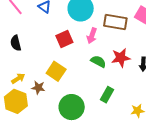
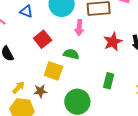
red square: (64, 39) -> (43, 39), moved
green semicircle: (98, 61) -> (71, 54), moved

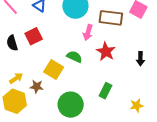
red square: (43, 39) -> (34, 36), moved
red star: (113, 42) -> (106, 52), moved, turned -30

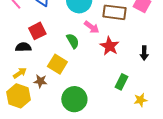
pink arrow: (88, 32) -> (92, 27), turned -70
black semicircle: (12, 43) -> (23, 47), moved, turned 105
green semicircle: (74, 57) -> (73, 41), moved, turned 35
green rectangle: (105, 91) -> (121, 82), moved

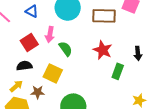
pink arrow: (92, 27) -> (50, 35), moved, turned 70
black semicircle: (23, 47) -> (24, 66), moved
green rectangle: (121, 82) -> (118, 71), moved

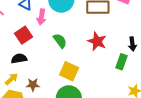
pink arrow: (50, 35) -> (41, 17), moved
green rectangle: (118, 71) -> (122, 62), moved
yellow square: (53, 73) -> (69, 71), moved

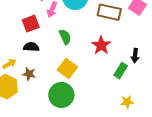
black semicircle: (19, 59) -> (31, 47), moved

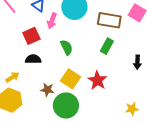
red star: (101, 45) -> (97, 80), moved
green rectangle: (121, 71) -> (107, 46), moved
brown star: (29, 74) -> (47, 90), moved

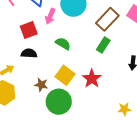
brown rectangle: (109, 20) -> (107, 19), turned -60
green semicircle: (67, 47) -> (63, 44), turned -35

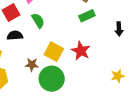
green semicircle: (63, 44) -> (38, 21), moved, turned 35
green rectangle: (103, 45) -> (87, 16), turned 42

